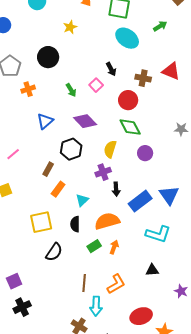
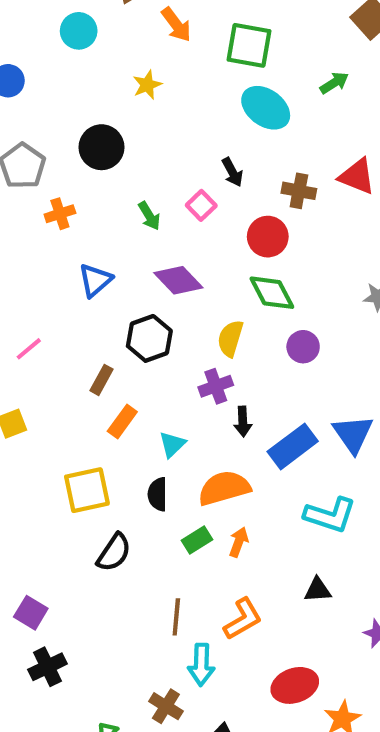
purple square: (14, 281) -> (31, 613), turned -35

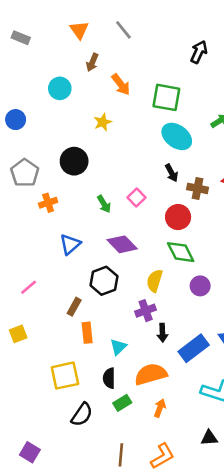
black arrow: (232, 172) -> (172, 173), moved
orange rectangle: (122, 422) -> (87, 333), turned -42
green rectangle: (197, 540) -> (122, 403), moved

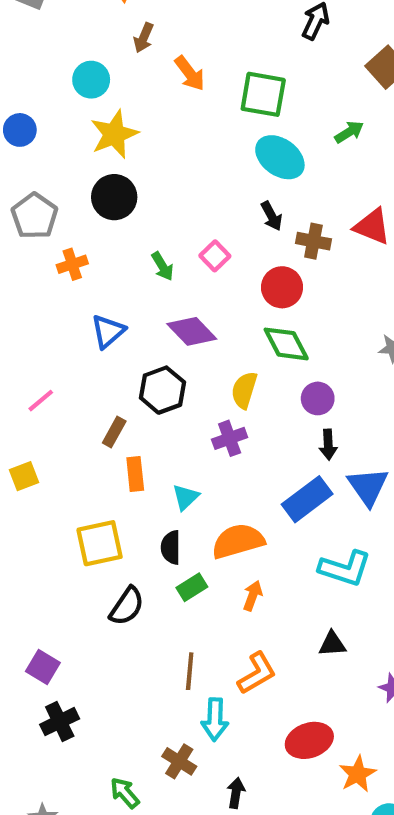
yellow star: (103, 122) -> (114, 134), moved, size x1.6
black arrow: (162, 333) -> (328, 445), moved

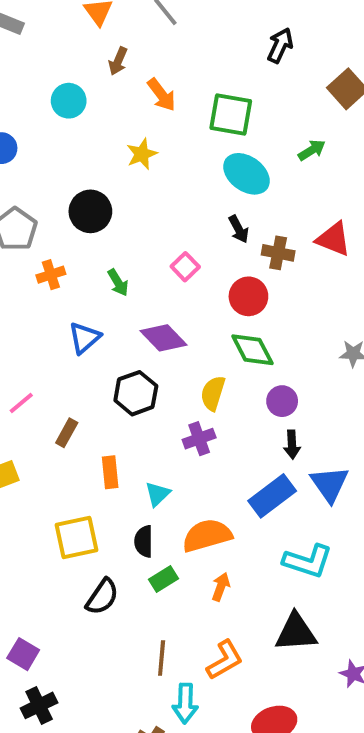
yellow star: (114, 134) -> (142, 154), moved, size x0.7
green arrow: (162, 266) -> (118, 283), moved
brown rectangle: (114, 432) -> (67, 433), moved
black triangle: (332, 644) -> (296, 632), size x1.6

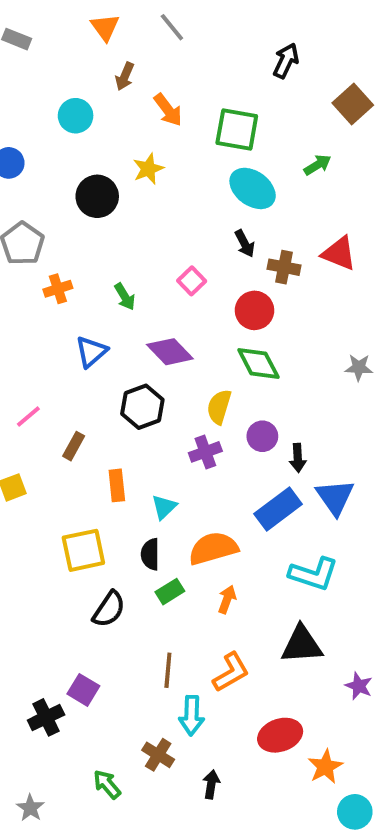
black circle: (90, 211) -> (97, 196), moved
purple circle: (282, 401) -> (262, 436), moved
purple square: (23, 654) -> (83, 690), moved

